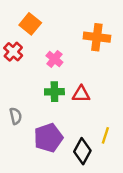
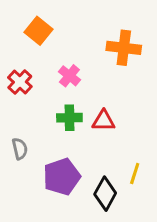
red cross: (13, 52) -> (20, 82), moved

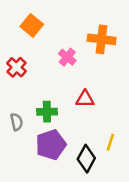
pink cross: (69, 76) -> (67, 57), moved
green cross: (69, 118) -> (47, 112), moved

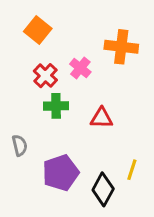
red cross: (17, 67) -> (45, 76), moved
green cross: (47, 112) -> (56, 106), moved

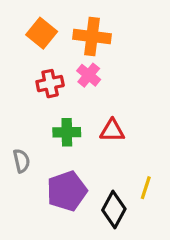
orange cross: (121, 47) -> (92, 37), moved
red cross: (45, 76) -> (50, 84), turned 35
green cross: (56, 106) -> (67, 132), moved

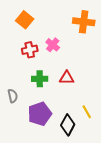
orange cross: (92, 37) -> (84, 22), moved
yellow line: (146, 188) -> (87, 112), turned -48

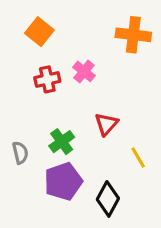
red triangle: (67, 78) -> (106, 124), turned -49
green cross: (40, 79) -> (62, 142), moved, turned -35
yellow line: (87, 112) -> (138, 157), moved

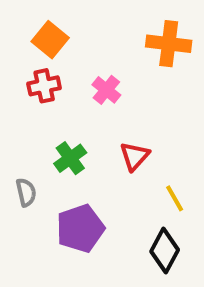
red cross: (47, 79) -> (44, 86), moved
green cross: (62, 142) -> (70, 158), moved
black diamond: (108, 199) -> (165, 251), moved

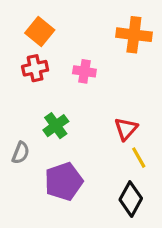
pink cross: (106, 90) -> (84, 71), turned -30
red triangle: (135, 156) -> (126, 129), moved
gray semicircle: (26, 192) -> (21, 153), turned 35

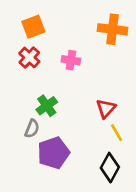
orange square: (40, 32) -> (33, 27), turned 30
red cross: (35, 68) -> (29, 57), turned -35
gray semicircle: (21, 153) -> (32, 129), moved

